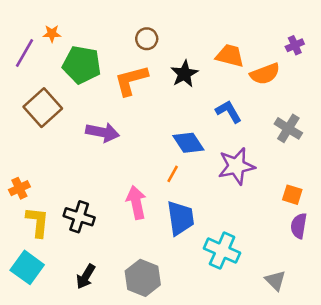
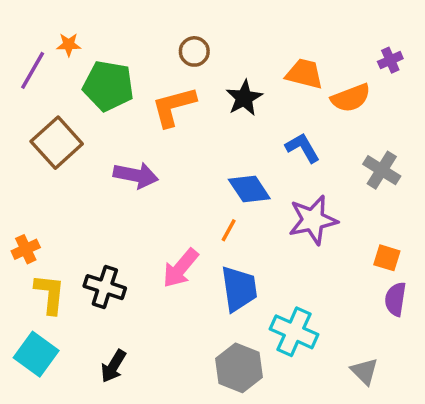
pink arrow: (136, 202) -> (180, 268), turned -128
gray hexagon: (143, 278) -> (239, 368), moved

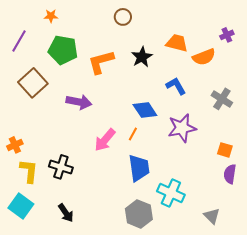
orange star: (69, 45) -> (51, 16), moved
brown circle: (194, 51) -> (123, 17), moved
pink arrow: (180, 268) -> (105, 140), moved
black arrow: (113, 366) -> (66, 213), turned -66

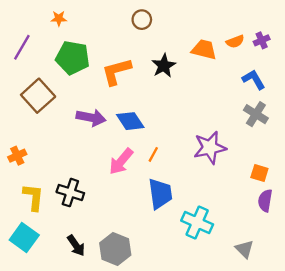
orange semicircle: (204, 57) -> (235, 42), moved, size x0.7
blue L-shape: (176, 86) -> (254, 80), moved
blue diamond: (145, 110) -> (130, 121), moved
orange cross: (15, 145) -> (17, 156), moved
gray hexagon: (139, 214) -> (115, 249), moved

